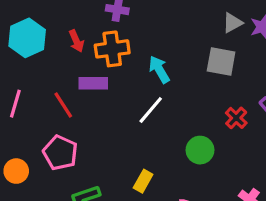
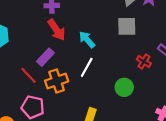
red arrow: (76, 41) -> (57, 30), moved, size x1.5
orange cross: (112, 49) -> (57, 81), moved
purple rectangle: (93, 83) -> (45, 57), turned -36

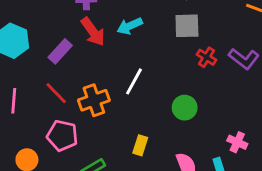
cyan arrow: (87, 40) -> (130, 26), moved, turned -72
purple rectangle: (45, 57) -> (60, 51), moved
red cross: (144, 61) -> (206, 57), moved

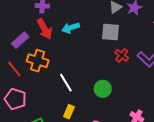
white line: (134, 81) -> (66, 83), moved, turned -66
orange cross: (94, 100) -> (38, 61), moved, turned 30

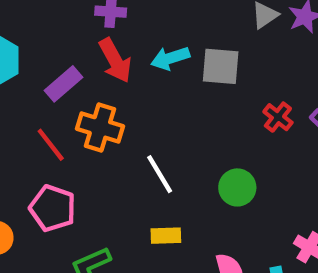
gray square: (110, 32) -> (221, 66), moved
yellow rectangle: (69, 112) -> (166, 236), turned 64

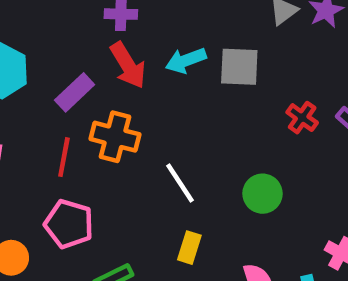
red line: (51, 145) -> (64, 157), turned 51
yellow rectangle: (166, 236) -> (189, 248), turned -68

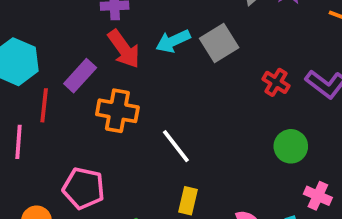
gray square: (239, 67) -> (219, 43), turned -30
red line: (64, 157) -> (44, 105), moved
green circle: (263, 194) -> (291, 146), moved

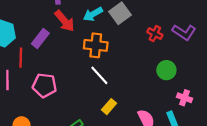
orange cross: (117, 111) -> (96, 45), moved
pink pentagon: (84, 188) -> (44, 85), moved
yellow rectangle: (188, 201) -> (109, 107), turned 32

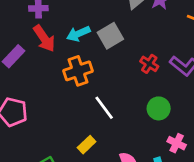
orange cross: (96, 45) -> (78, 71), turned -30
white line: (99, 75) -> (104, 108), moved

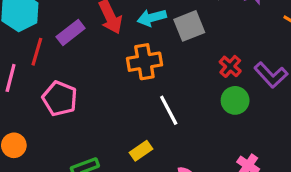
green circle: (159, 108) -> (235, 100), moved

